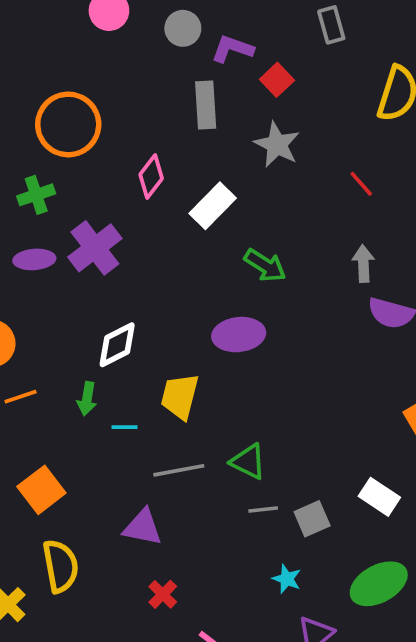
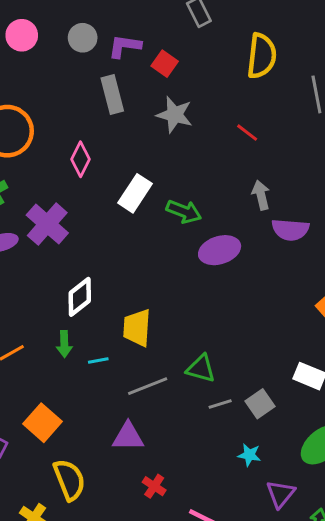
white rectangle: (213, 206) -> (135, 193), moved
purple ellipse: (239, 335) -> (220, 250), moved

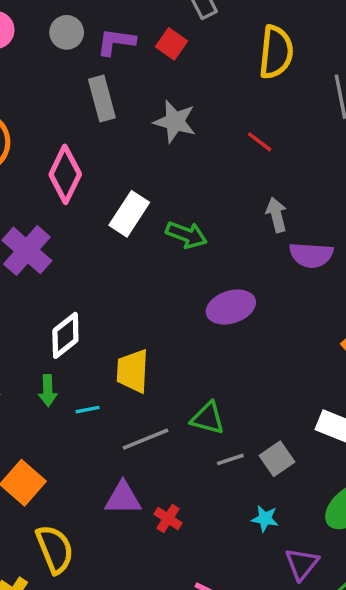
red square: (165, 64) -> (171, 44), moved
pink diamond: (81, 159) -> (65, 174), size x1.4
purple ellipse: (220, 250) -> (231, 307), moved
red cross: (154, 486) -> (168, 519), moved

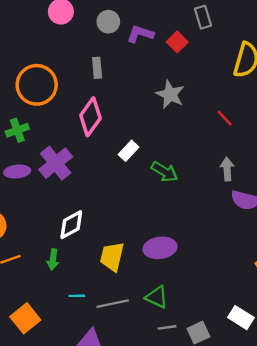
gray rectangle: (102, 99) -> (97, 68), moved, size x0.7
white rectangle: (129, 214) -> (129, 151), size x0.7
purple ellipse: (231, 307) -> (160, 248), moved
cyan line: (88, 410) -> (77, 296), moved

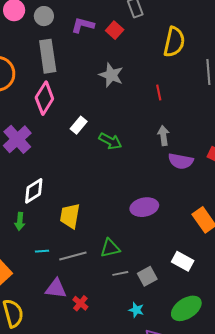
gray circle: (108, 22) -> (44, 16), moved
gray rectangle: (97, 68) -> (48, 56), size x1.8
red line: (225, 118) -> (159, 92), turned 35
purple ellipse: (160, 248) -> (144, 207), moved
green triangle: (157, 297) -> (110, 248), turned -35

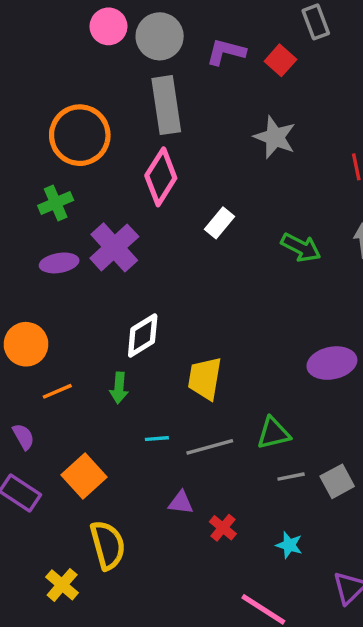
gray circle: (44, 16) -> (160, 36), size x1.4
green arrow: (110, 141) -> (301, 247), moved
purple triangle: (56, 289) -> (181, 503), size x0.7
cyan star: (136, 310) -> (289, 545), moved

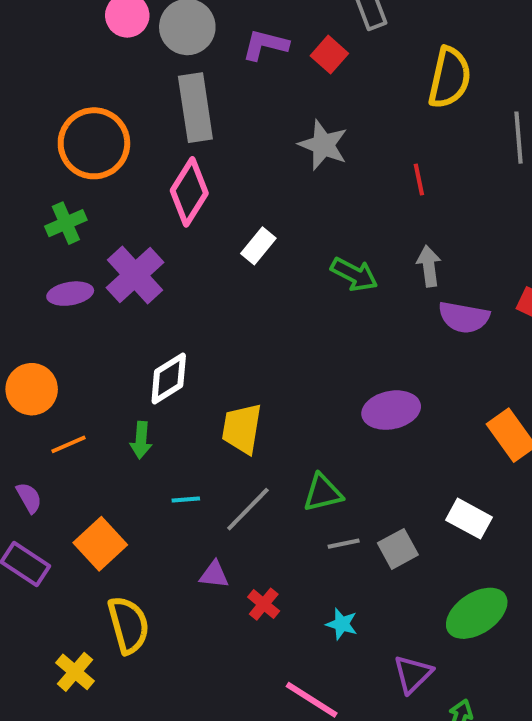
gray line: (210, 447) -> (248, 509), turned -30

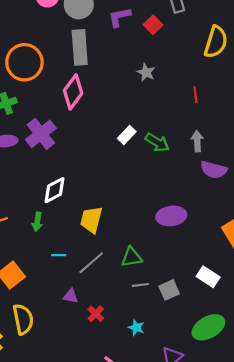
purple L-shape: (265, 45) -> (119, 17), turned -30
gray star: (323, 145) -> (146, 72), size x0.7
white rectangle: (258, 246) -> (127, 135), moved

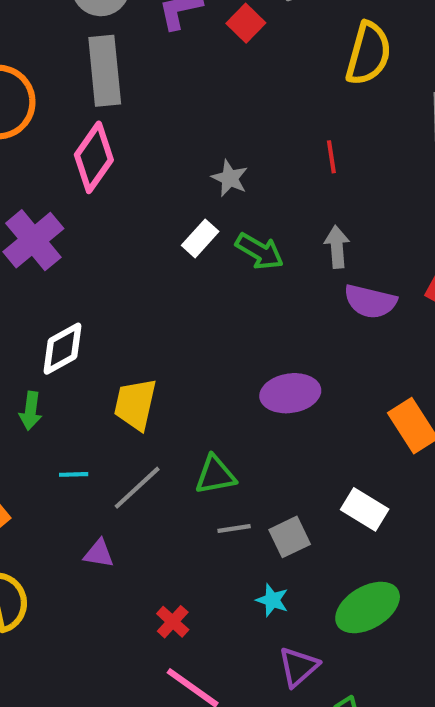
gray star: (146, 72) -> (230, 178), moved
red cross: (96, 314) -> (173, 622), moved
cyan star: (136, 328) -> (272, 600), moved

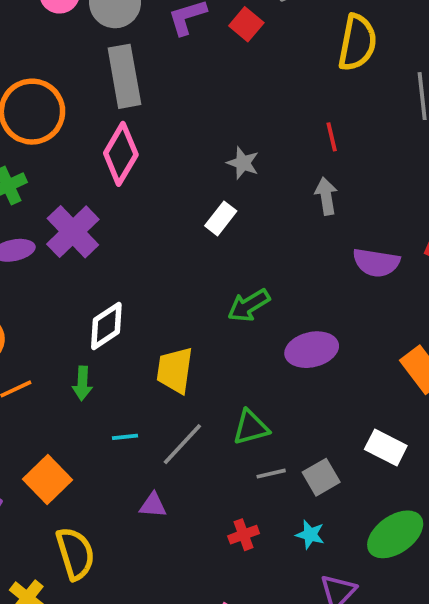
gray arrow: (337, 247) -> (326, 196), moved
green arrow: (260, 251) -> (249, 305), moved, turned 123
red cross: (173, 622) -> (244, 535), moved, turned 32

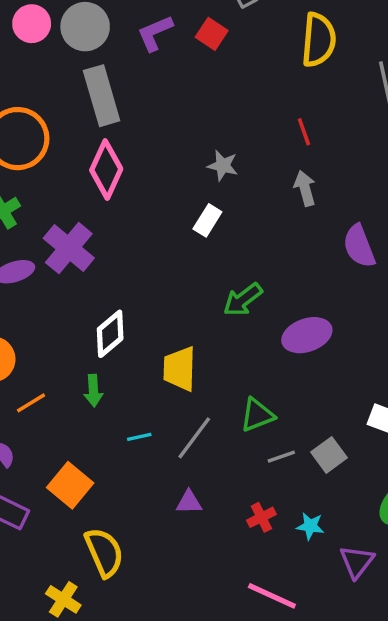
purple semicircle: (376, 263) -> (359, 246), turned 66
purple triangle: (153, 505) -> (189, 502), moved
cyan star: (310, 535) -> (310, 526), moved

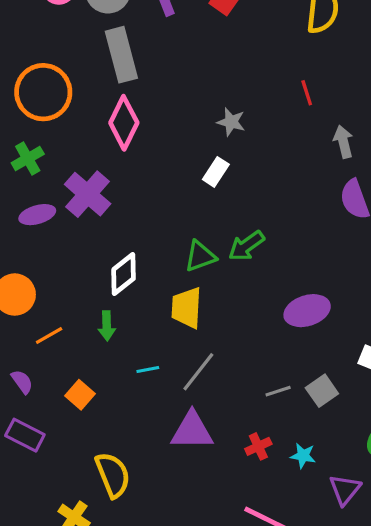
gray arrow: (305, 188) -> (343, 142), moved
purple ellipse: (307, 335) -> (307, 311), moved
green triangle: (257, 415) -> (200, 256), moved
orange square: (70, 485) -> (80, 395), moved, size x0.7
purple triangle: (189, 502) -> (192, 431), size x1.8

